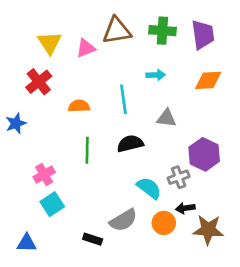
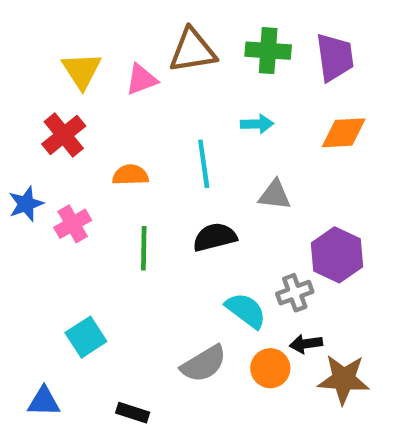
pink cross: (44, 175) -> (73, 224), moved
black rectangle: (93, 239) -> (133, 413), moved

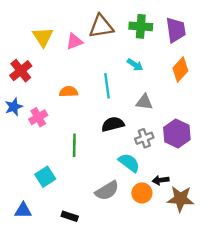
cyan arrow: (257, 124) -> (135, 65), turned 35
orange diamond: (344, 133) -> (180, 69), turned -45
red cross: (64, 135) -> (21, 71), moved
green line: (144, 248) -> (74, 145), moved
gray cross: (295, 293) -> (144, 138), moved

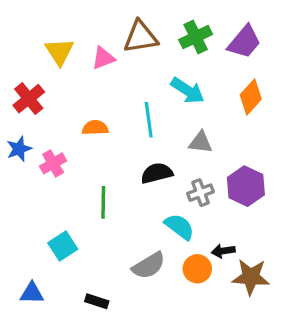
green cross: (141, 26) -> (196, 37), turned -30
purple trapezoid: (176, 30) -> (244, 42), turned 48
cyan arrow: (135, 65) -> (188, 90), size x1.5

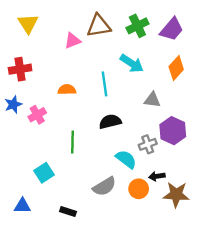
yellow triangle: (60, 52) -> (28, 24), moved
red cross: (29, 99) -> (20, 69), turned 30
gray triangle: (201, 142) -> (152, 100), moved
gray cross: (201, 193) -> (148, 144), moved

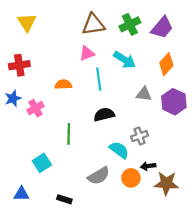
pink triangle: (73, 41) -> (87, 53), moved
purple hexagon: (173, 131) -> (174, 102), moved

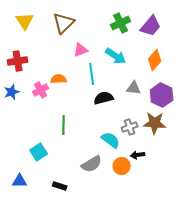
brown triangle: (93, 24) -> (64, 23), moved, turned -35
pink cross: (35, 108) -> (41, 90), moved
black semicircle: (104, 115) -> (104, 98), moved
brown star: (166, 183) -> (155, 123), moved

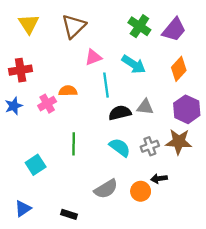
green cross: (121, 23) -> (139, 26), turned -30
gray triangle: (134, 88) -> (145, 107), moved
cyan semicircle: (111, 140) -> (120, 147), moved
cyan square: (39, 152) -> (36, 165), moved
blue triangle: (20, 181) -> (23, 209), turned -35

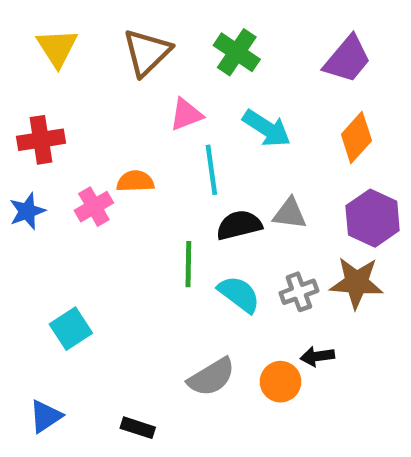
green cross: (139, 26) -> (237, 52), moved
green line: (74, 144) -> (188, 264), moved

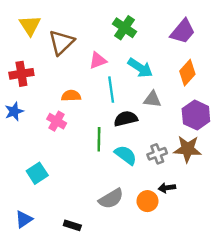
brown triangle: (147, 52) -> (61, 42), moved
pink cross: (94, 207) -> (57, 121), moved, turned -30
gray triangle: (290, 214) -> (152, 99), moved

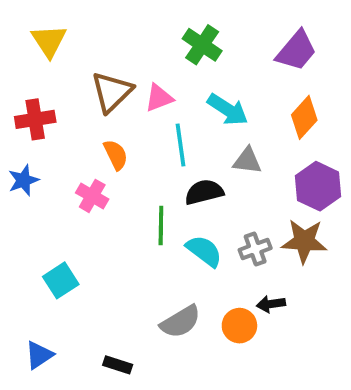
brown triangle: (61, 42) -> (112, 92), moved
orange semicircle: (71, 96) -> (116, 155), turned 66

